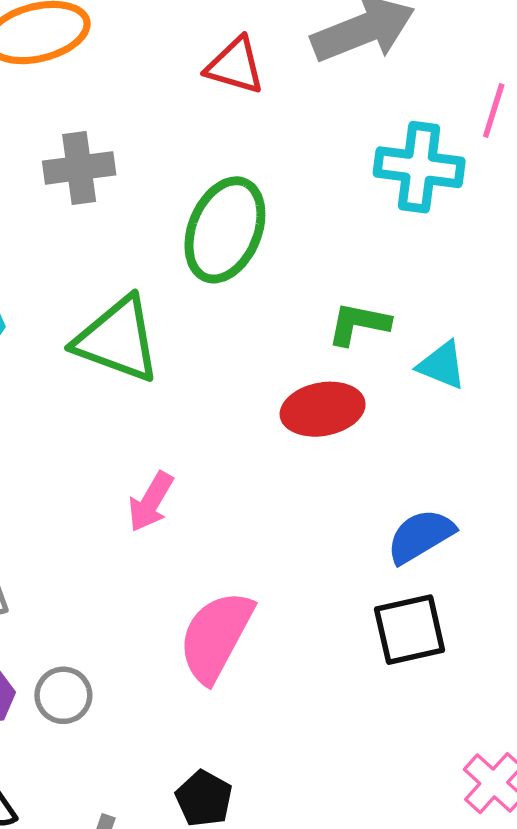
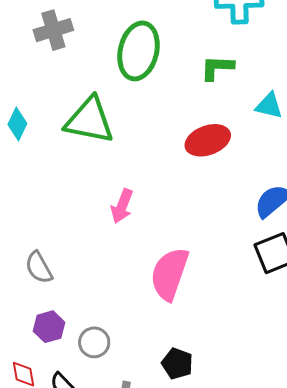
green L-shape: (359, 324) -> (217, 68), moved
gray circle: (63, 695) -> (94, 342), moved

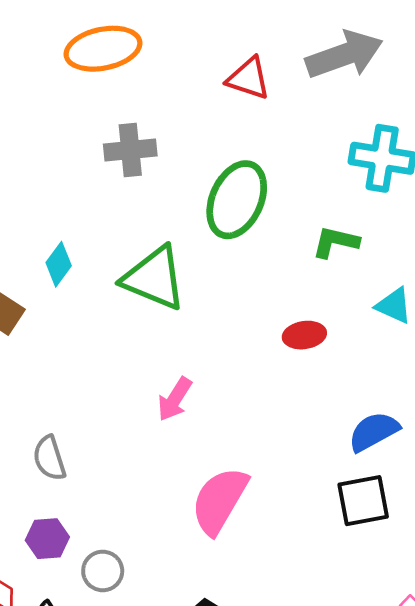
red ellipse: (208, 140) -> (304, 335), size x0.7

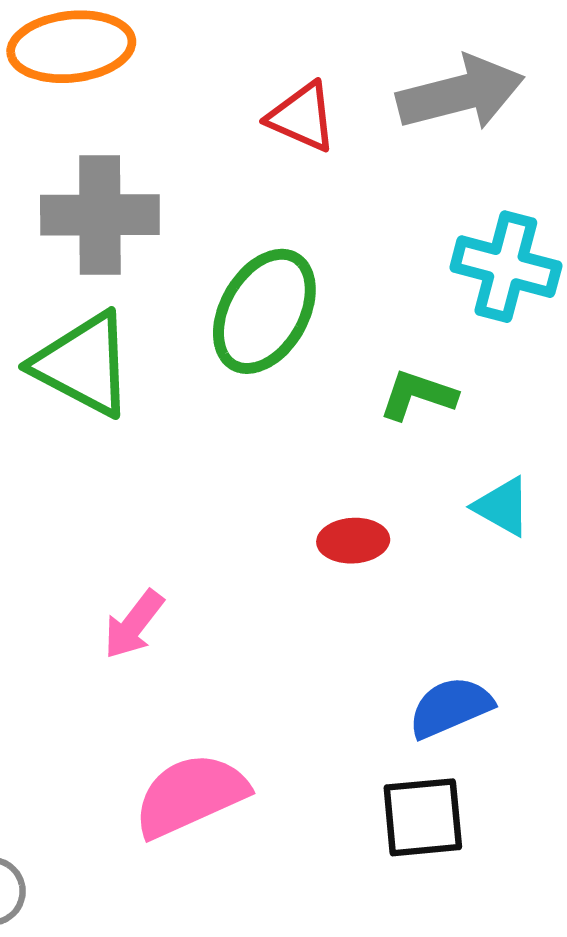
gray cross: (130, 150) -> (100, 215), size x1.4
green triangle: (154, 278) -> (83, 364), moved
pink semicircle: (219, 501) -> (190, 795), turned 30

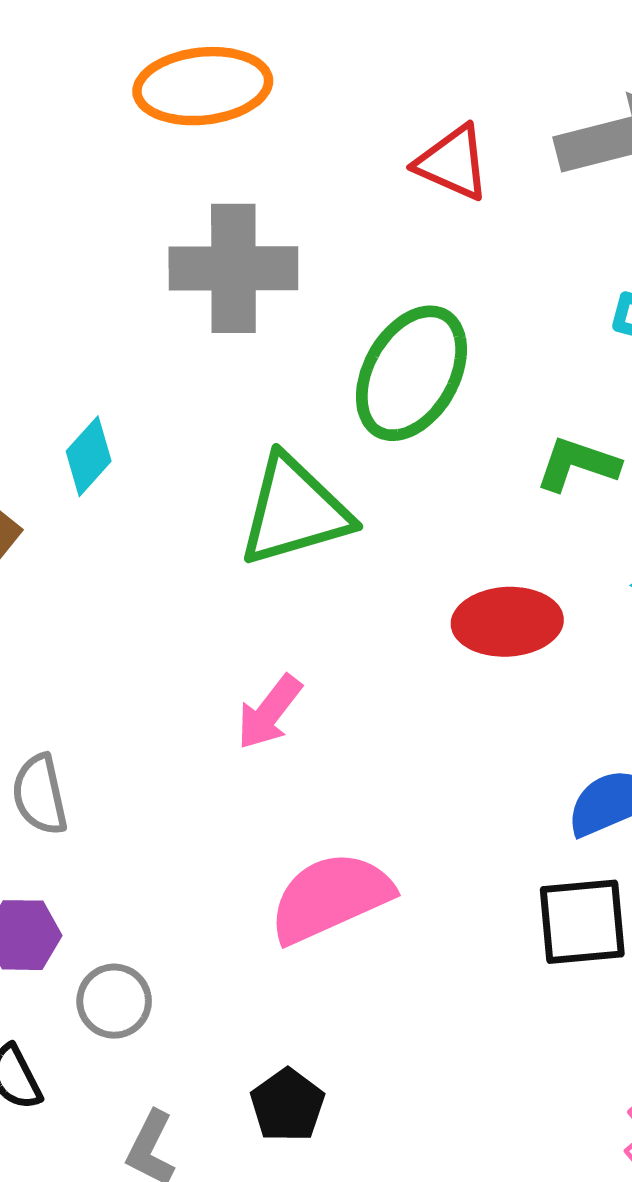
green triangle: (83, 364) -> (294, 511), moved, turned -44
red ellipse: (353, 541) -> (507, 622), size x1.4

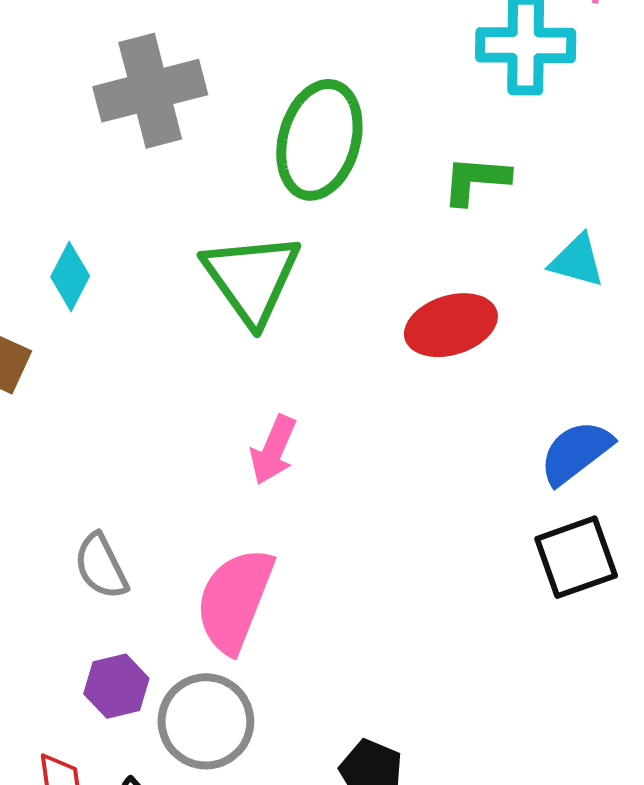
green triangle: (294, 511) -> (252, 278), turned -35
pink semicircle: (330, 897) -> (235, 600), moved, turned -30
gray circle: (114, 1001) -> (206, 721), size x1.5

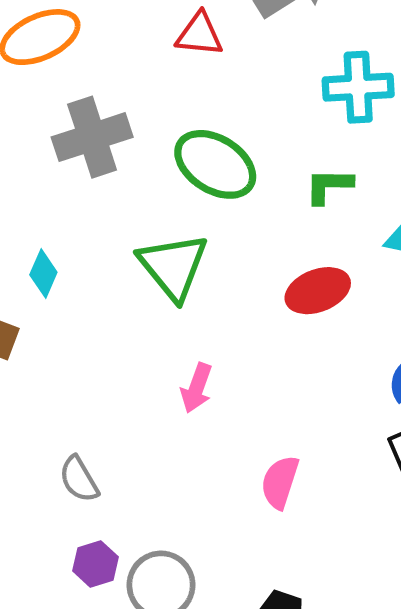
green ellipse: (319, 140) -> (215, 164), turned -70
pink semicircle: (235, 600) -> (280, 482), moved, size x0.7

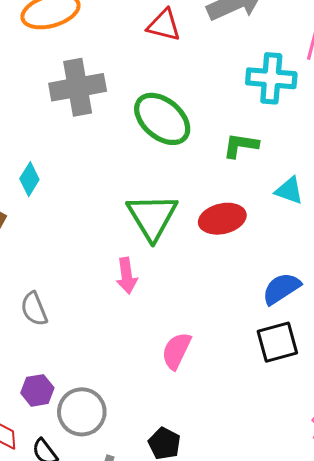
green triangle: (173, 266) -> (152, 217), moved
pink arrow: (197, 388) -> (127, 276), turned -36
gray semicircle: (79, 479) -> (34, 309), moved

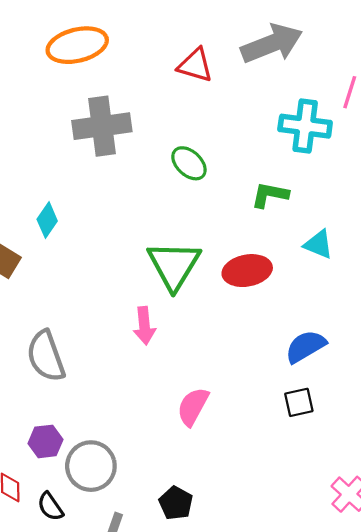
green ellipse: (162, 119) -> (189, 163), size x0.6
gray semicircle: (34, 309) -> (46, 356), size x1.4
black square: (277, 342) -> (299, 402), size x0.7

